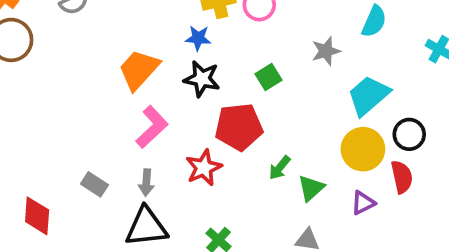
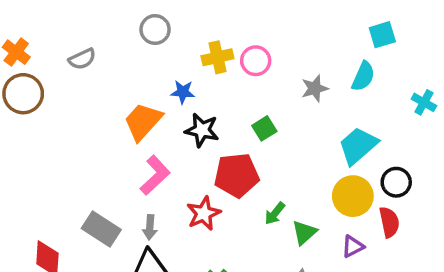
blue star: (198, 38) -> (183, 92), moved
gray star: (326, 51) -> (315, 88), moved
gray rectangle: (94, 184) -> (101, 229), size x1.5

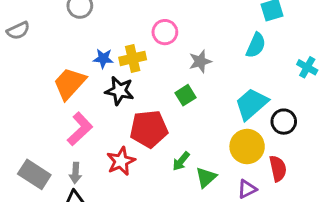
yellow cross: (217, 57) -> (133, 58), moved
gray star: (315, 88) -> (200, 61), moved
green square: (264, 128) -> (185, 95), moved
black circle: (396, 182) -> (284, 122), moved

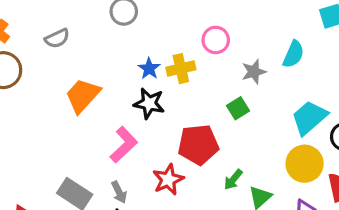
cyan semicircle: (256, 45) -> (293, 54), moved
blue star: (103, 58) -> (149, 69), turned 30
orange trapezoid: (70, 83) -> (83, 95), moved
black star: (119, 91) -> (149, 103), moved
gray arrow: (75, 173) -> (119, 192), turned -30

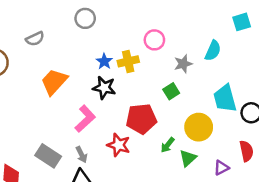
cyan trapezoid: (309, 118) -> (225, 98), turned -64
yellow circle: (305, 164) -> (199, 127), moved
red star: (168, 180) -> (119, 145), turned -30

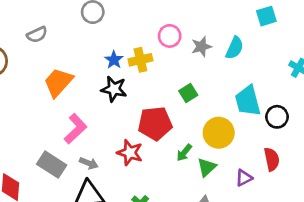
gray star: (183, 64) -> (201, 47), moved
pink L-shape: (85, 119) -> (75, 129), moved
gray arrow: (82, 155) -> (89, 163), turned -42

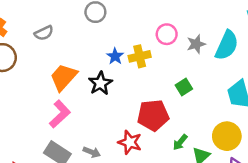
cyan semicircle: (235, 48) -> (227, 45), size x1.4
black star: (114, 89) -> (100, 83), moved, turned 30
pink L-shape: (75, 129) -> (60, 114), moved
yellow circle: (219, 133) -> (227, 136), moved

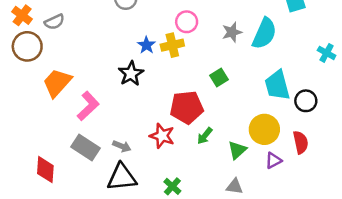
gray semicircle: (44, 33) -> (54, 22), moved
pink circle: (167, 34) -> (187, 22), moved
orange trapezoid: (63, 77) -> (57, 83), moved
green arrow: (180, 142) -> (205, 136), moved

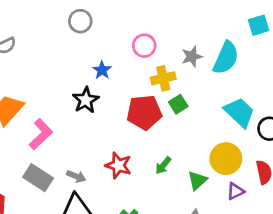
yellow cross: (172, 45) -> (163, 78), moved
cyan trapezoid: (277, 85) -> (239, 112), turned 148
red pentagon: (187, 107) -> (144, 112), moved

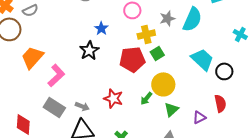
yellow circle: (226, 159) -> (163, 84), moved

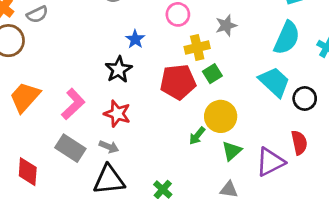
cyan semicircle: (192, 19) -> (287, 38), moved
orange trapezoid: (32, 57) -> (25, 97), moved
red star: (113, 98) -> (117, 114), moved
purple triangle: (199, 117) -> (270, 162), size x1.6

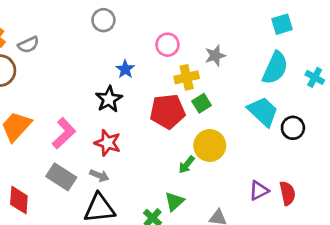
red semicircle: (299, 143) -> (287, 193), moved
green triangle: (232, 151) -> (174, 201), moved
purple triangle: (270, 162) -> (259, 191), size x0.7

